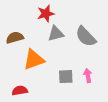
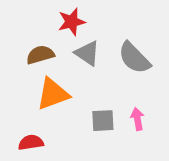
gray triangle: (56, 34) -> (87, 53), turned 48
brown semicircle: (15, 38) -> (40, 55), moved

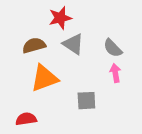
gray semicircle: (134, 58) -> (113, 48), size x0.7
pink arrow: (137, 119) -> (115, 73), moved

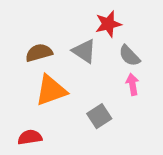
red star: (60, 18) -> (108, 24), moved
gray square: (86, 101) -> (99, 116), turned -30

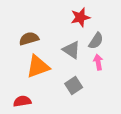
gray triangle: (84, 51) -> (71, 50), moved
gray semicircle: (129, 56) -> (96, 41), turned -102

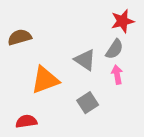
red star: (80, 17) -> (122, 21), moved
brown semicircle: (29, 39) -> (20, 37), moved

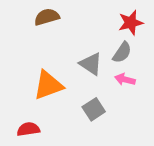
brown semicircle: (20, 37) -> (47, 17), moved
pink arrow: (117, 75) -> (125, 79), turned -66

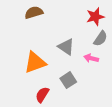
gray semicircle: (122, 52) -> (100, 38), moved
red semicircle: (28, 129) -> (42, 95), moved, turned -49

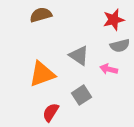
gray semicircle: (100, 38) -> (120, 46), turned 42

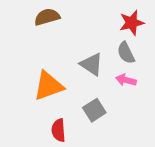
gray semicircle: (120, 46) -> (126, 53), moved, turned 78
red semicircle: (51, 112) -> (59, 130), turned -36

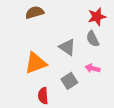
pink arrow: (126, 80) -> (93, 68), moved

